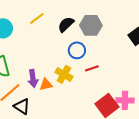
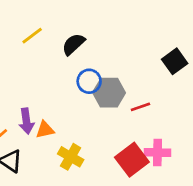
gray hexagon: (91, 25) -> (109, 93), moved
red line: (92, 68) -> (140, 107), moved
yellow cross: (64, 74) -> (71, 157), moved

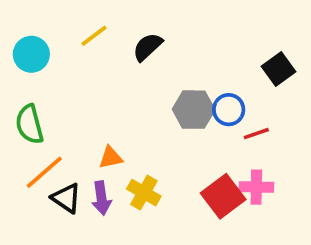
blue circle: (89, 81) -> (229, 110), moved
red line: (140, 107) -> (256, 134), moved
purple arrow: (26, 121) -> (101, 198), moved

